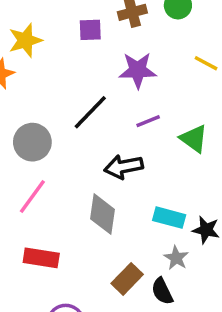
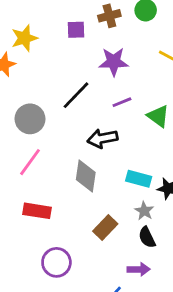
black semicircle: (162, 291) -> (147, 237), moved

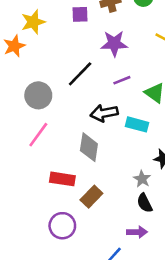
cyan rectangle: (139, 179) -> (137, 124), moved
red rectangle: (37, 211) -> (62, 179), moved
brown rectangle: (105, 228) -> (91, 197), moved

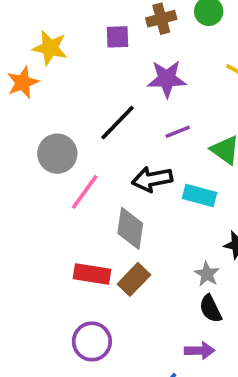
yellow star: (33, 22) -> (50, 48), turned 30
pink line: (38, 135) -> (85, 192), moved
brown rectangle: (91, 197) -> (134, 279), moved

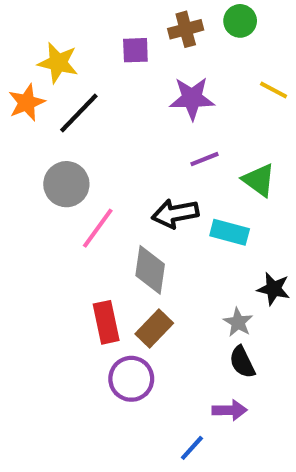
black line: (117, 123) -> (79, 113), moved
red rectangle: (92, 274) -> (106, 322), turned 69
purple circle: (92, 341) -> (131, 379), moved

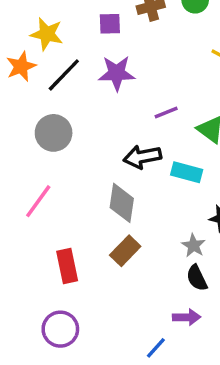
purple star: (192, 98) -> (117, 73), moved
pink line: (98, 228) -> (38, 201), moved
red rectangle: (106, 322) -> (67, 266), moved
purple circle: (131, 379) -> (60, 329), moved

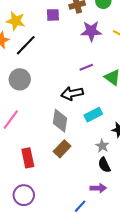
purple star: (117, 73) -> (91, 31), moved
cyan rectangle: (187, 172) -> (93, 115), moved, turned -42

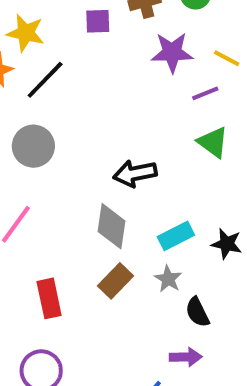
purple line: (86, 67) -> (205, 93), moved
cyan rectangle: (93, 115) -> (176, 236), moved
gray star: (102, 146) -> (168, 279), moved

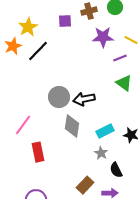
yellow star: (26, 33) -> (28, 27), turned 30
gray circle: (33, 146) -> (59, 97), moved
brown rectangle: (115, 281) -> (85, 185), moved
red rectangle: (49, 298) -> (38, 152), moved

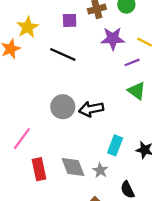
black line: (38, 51) -> (63, 54), moved, turned 70
gray diamond: (72, 126) -> (73, 167), moved, turned -30
cyan rectangle: (105, 131) -> (115, 145), turned -42
gray star: (101, 153) -> (100, 170), moved

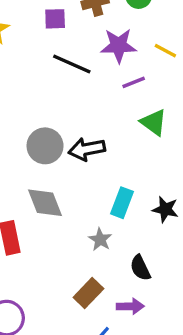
black line: (63, 54) -> (72, 64), moved
purple line: (132, 62) -> (134, 82), moved
gray diamond: (73, 167) -> (45, 203), moved

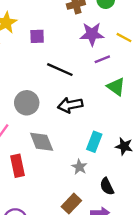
purple square: (55, 19) -> (37, 36), moved
black line: (72, 64) -> (60, 70), moved
gray circle: (45, 146) -> (27, 103), moved

